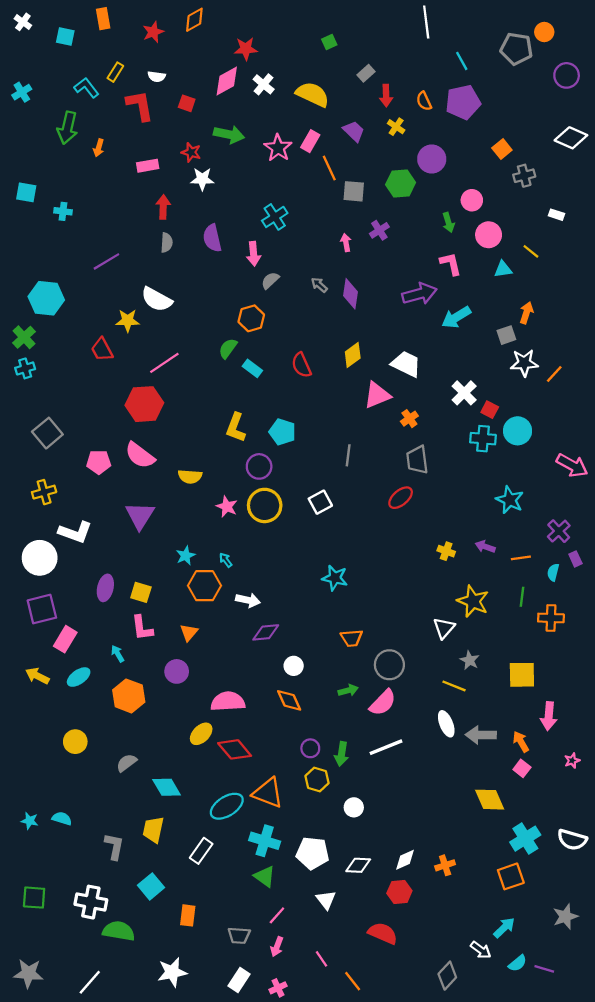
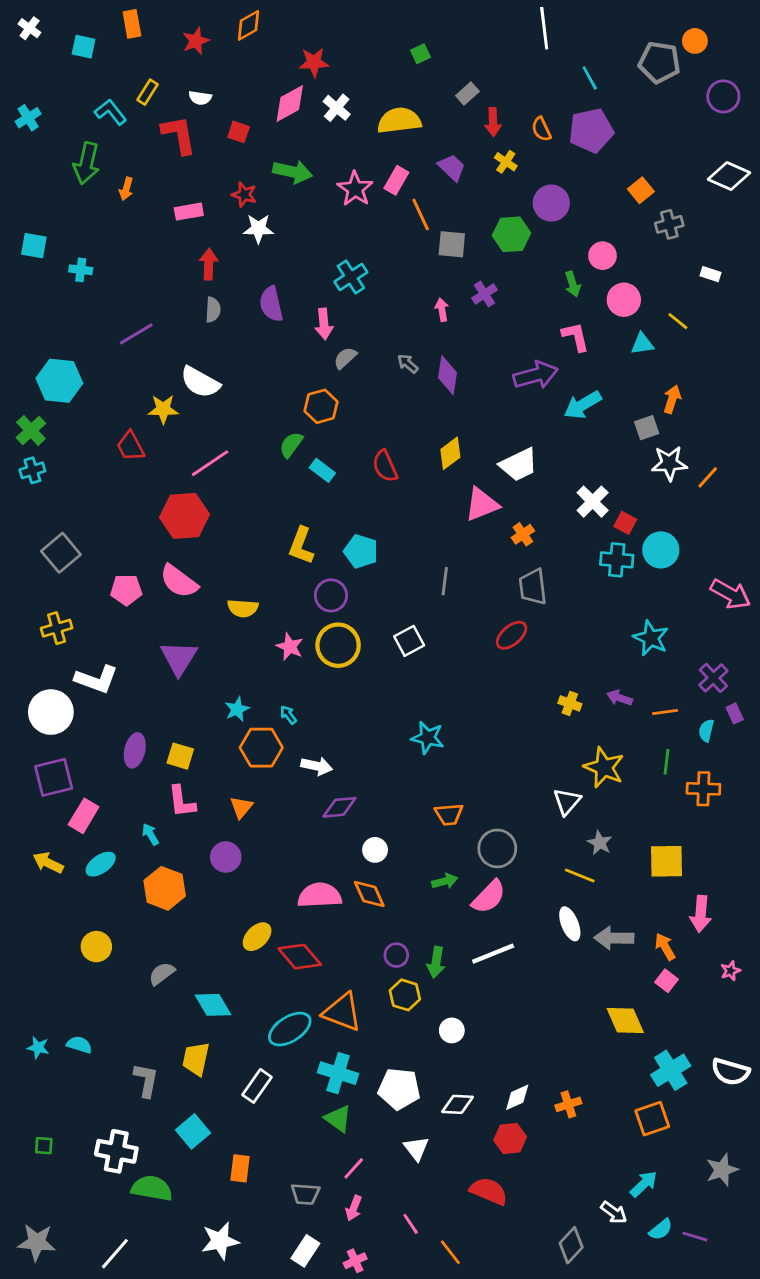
yellow semicircle: (313, 94) -> (399, 121), turned -32
white trapezoid: (406, 364) -> (519, 465), turned 128
pink semicircle: (228, 702) -> (320, 895), moved
green square: (34, 898) -> (44, 1146), size x0.6

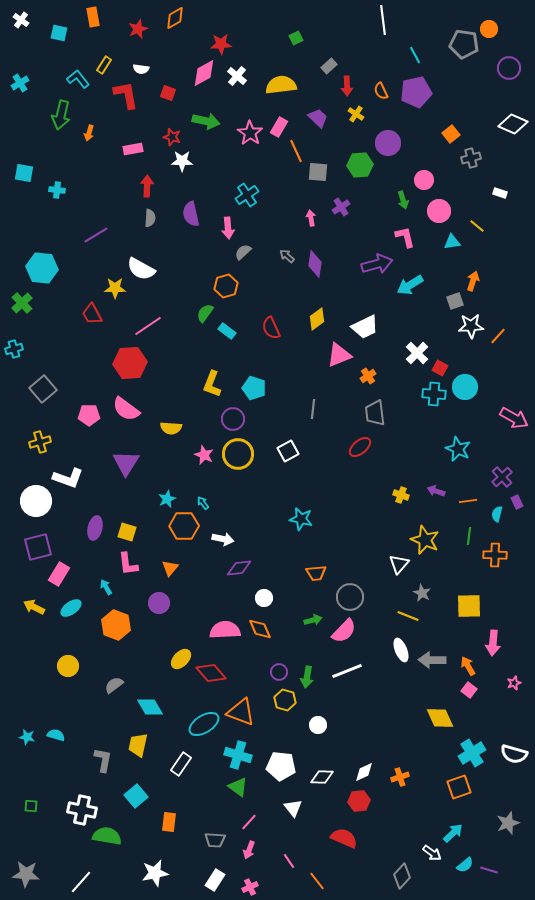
cyan cross: (32, 470) -> (14, 349), moved

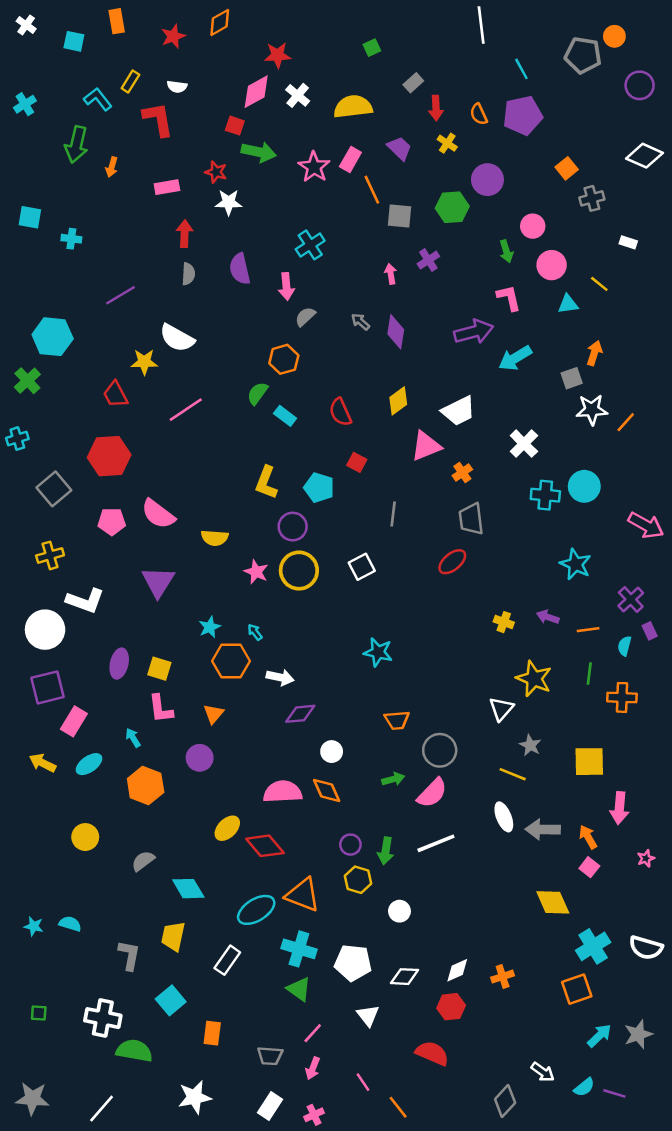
red square: (168, 93) -> (235, 126), moved
red hexagon: (130, 363) -> (109, 456), moved
red square: (440, 368) -> (357, 462), moved
cyan arrow: (453, 833) -> (599, 1036), moved

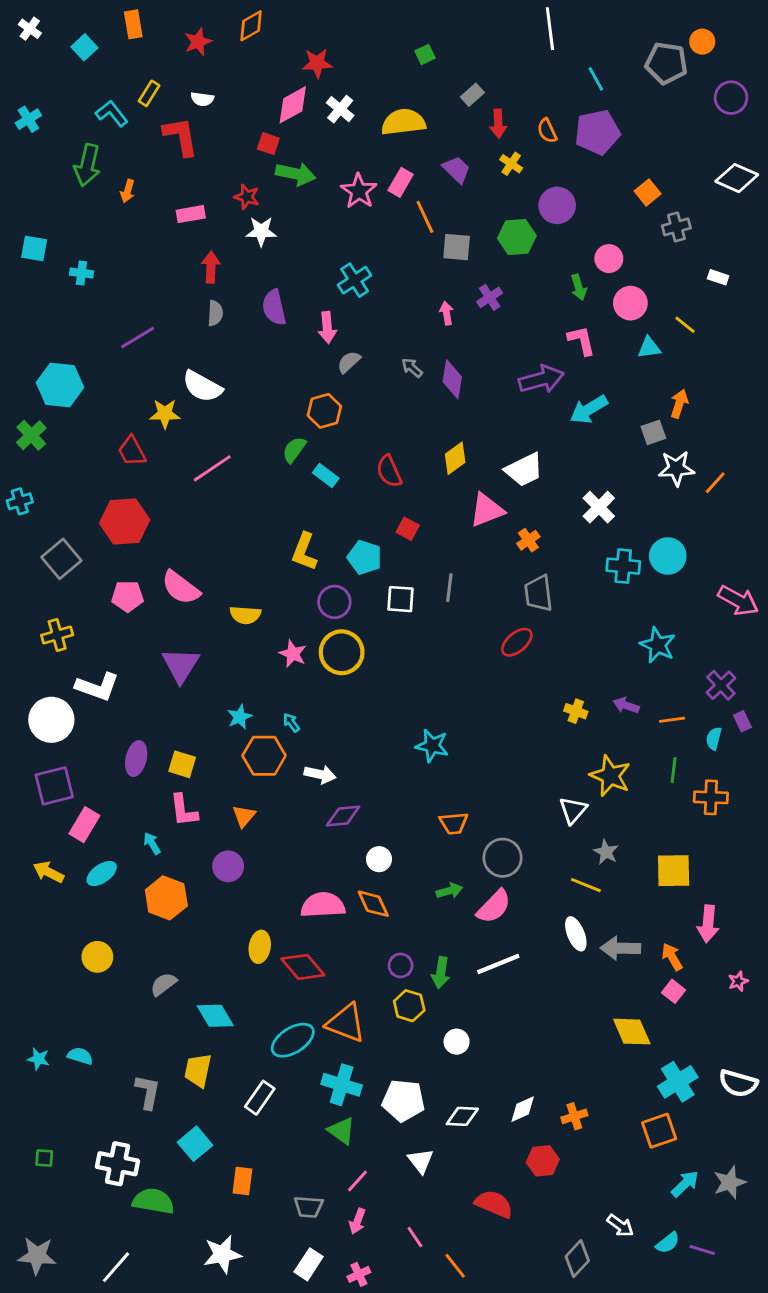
cyan square: (74, 41) -> (84, 47), turned 35
white square: (362, 567) -> (401, 599), moved, turned 32
yellow ellipse: (227, 828) -> (260, 947), turned -36
red hexagon: (451, 1007) -> (543, 1161), moved

